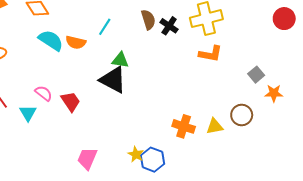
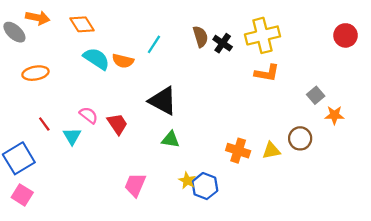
green triangle: (120, 60) -> (171, 140), moved

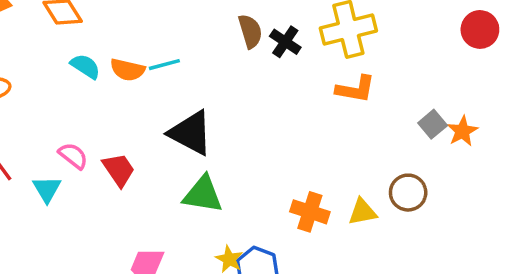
cyan line: (154, 44) -> (164, 65), moved, turned 42
cyan semicircle: (96, 59) -> (85, 66), size x0.7
orange star: (334, 115) -> (462, 131), moved, turned -30
green triangle: (171, 140) -> (203, 194), size x1.4

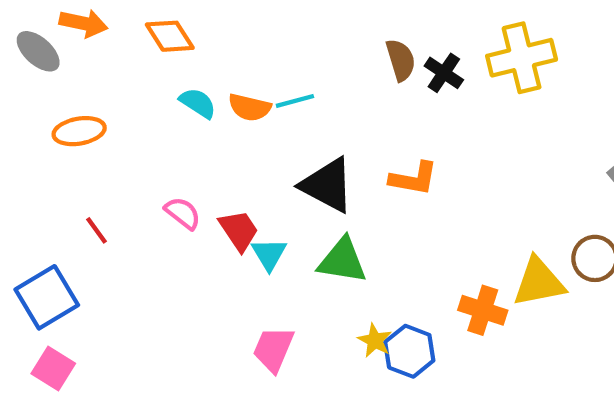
orange L-shape: (355, 89) -> (414, 179), moved
cyan triangle: (47, 189) -> (269, 254), moved
orange cross: (310, 212) -> (483, 310), moved
yellow triangle: (362, 212) -> (539, 282), size x1.5

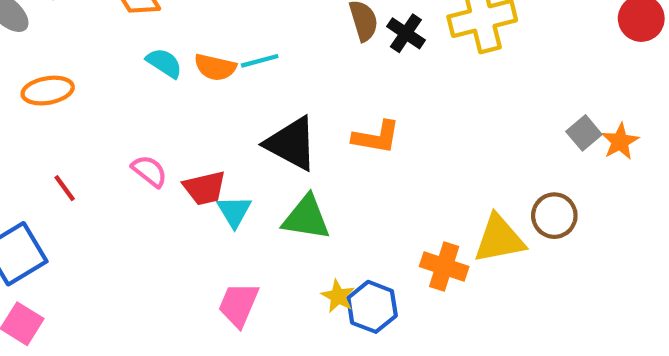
red trapezoid: (239, 230) -> (205, 188), turned 111

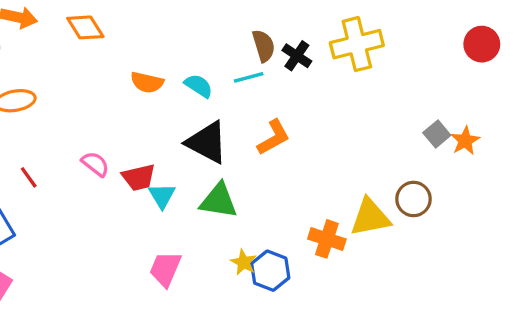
cyan line: (260, 61) -> (249, 77), moved
cyan semicircle: (164, 63) -> (199, 86), moved
orange L-shape: (376, 137) -> (274, 137), turned -39

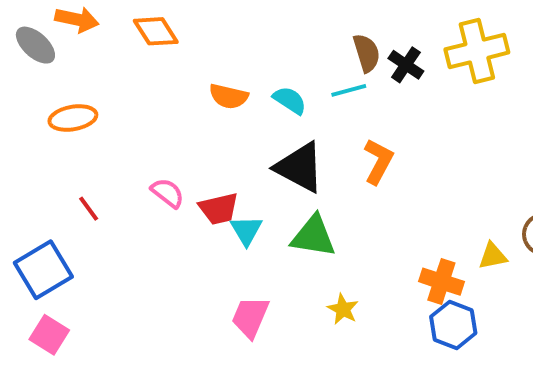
orange L-shape: (274, 137) -> (378, 161), turned -33
yellow triangle: (370, 217) -> (493, 256), size x0.6
blue hexagon: (270, 271) -> (453, 325), moved

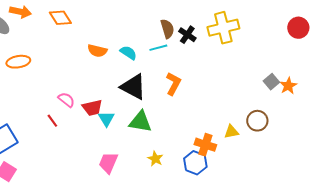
red line: (89, 209) -> (52, 121), moved
blue hexagon: (453, 325) -> (195, 163), moved

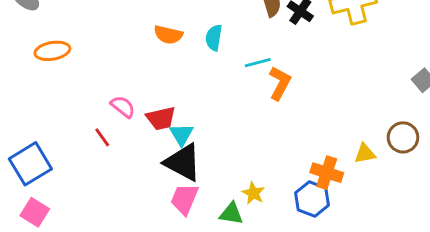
cyan line: (158, 48) -> (258, 63), moved
cyan semicircle: (128, 53) -> (214, 38), turned -114
black triangle: (133, 87) -> (183, 162), moved
green triangle: (140, 122) -> (231, 214), moved, size x0.7

